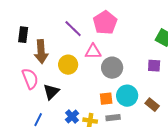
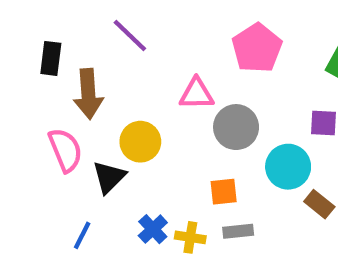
pink pentagon: (105, 23) -> (257, 48), moved
purple line: (73, 29) -> (130, 36), moved
yellow circle: (68, 65) -> (140, 142), moved
cyan circle: (127, 96) -> (288, 167), moved

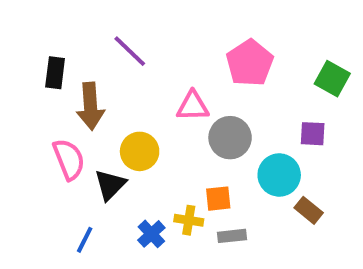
yellow cross: (190, 237) -> (189, 220), moved

